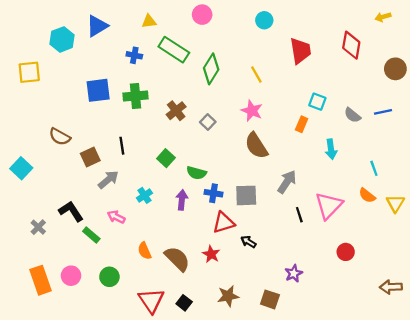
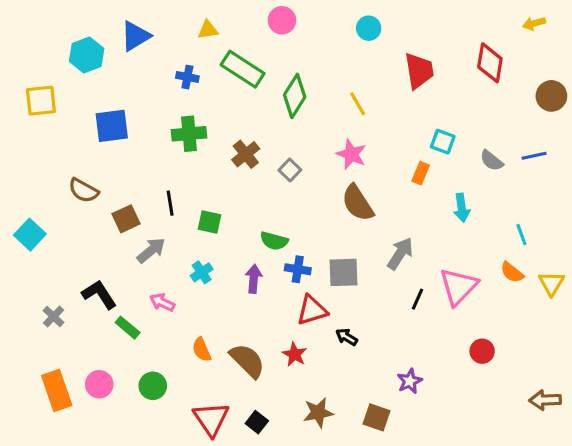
blue square: (98, 90) -> (112, 126), moved
green square: (166, 158) -> (210, 222), moved, turned -30
black line: (299, 215) -> (417, 299), turned 42

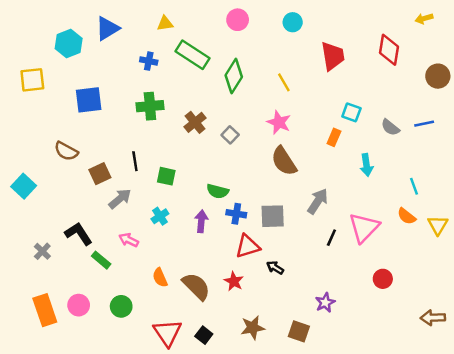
pink circle: (282, 20) -> (238, 20), moved

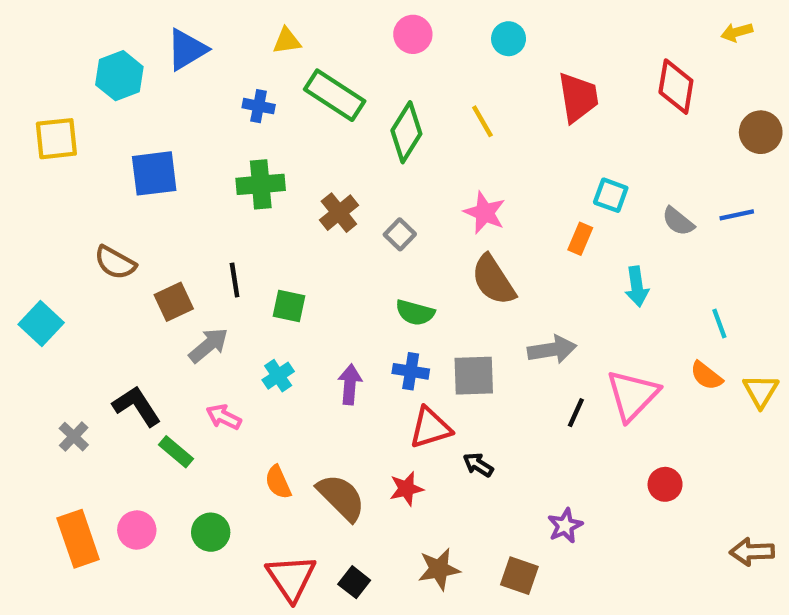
yellow line: (284, 82) -> (482, 121), moved
green semicircle: (218, 191) -> (415, 313), moved
gray arrow: (318, 201) -> (552, 350), turned 48
red star: (234, 281) -> (406, 489), turned 30

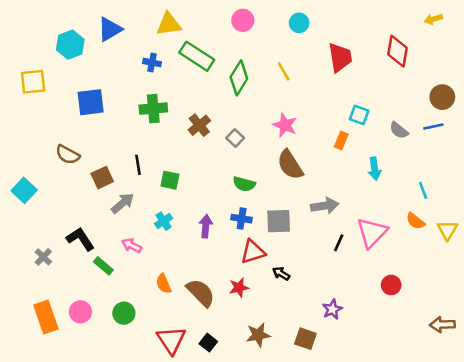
yellow triangle: (287, 41) -> (169, 24), size x1.5
brown circle: (761, 132) -> (442, 97), moved

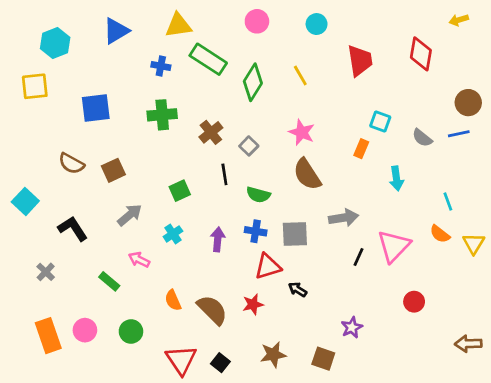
cyan hexagon: (70, 45) -> (55, 43), moved
black line: (138, 165) -> (224, 174), moved
brown square: (102, 178) -> (113, 170), moved
green square: (170, 180) -> (180, 191), turned -36
black L-shape: (80, 239) -> (73, 229), moved

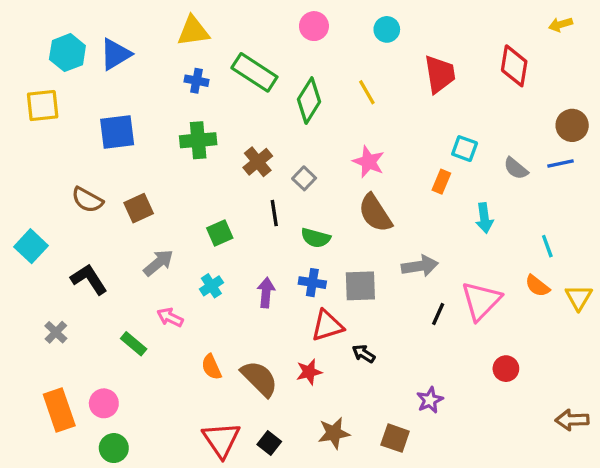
yellow triangle: (178, 25) -> (193, 31), moved
blue triangle: (116, 31) -> (115, 54), moved
green circle: (131, 331) -> (114, 448), moved

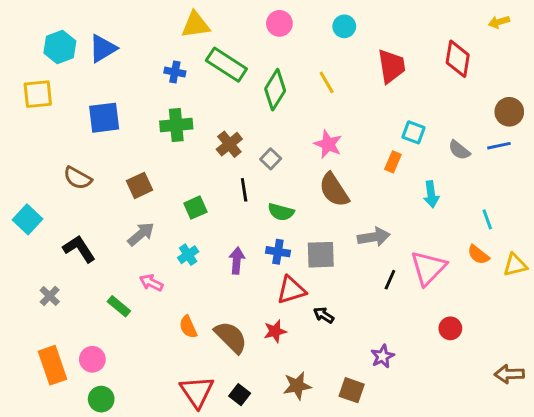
yellow triangle: (193, 31) -> (195, 25), moved
brown square: (139, 208) -> (139, 185), moved
yellow triangle: (579, 297) -> (515, 265), turned 45

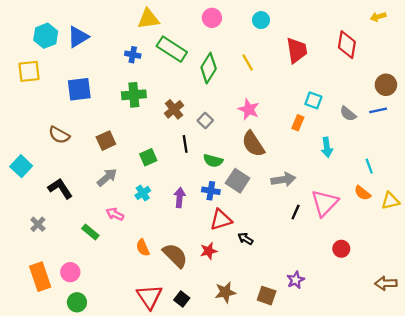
gray square: (321, 255) -> (238, 181), moved, turned 35
purple star: (383, 356) -> (296, 280), moved

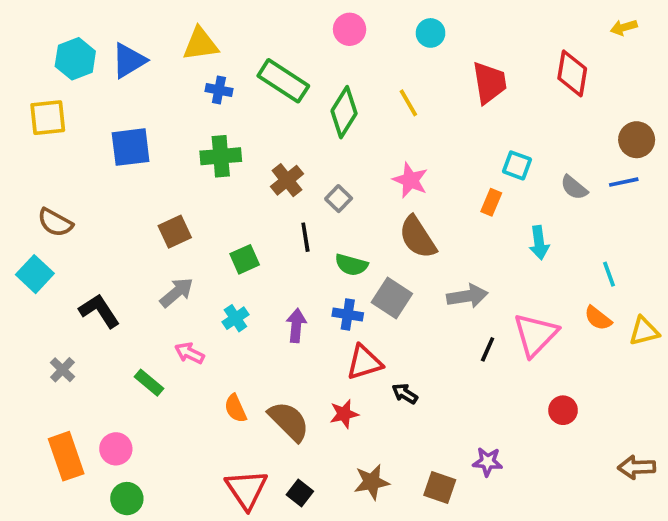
yellow triangle: (148, 19) -> (200, 44), moved
brown semicircle: (59, 135) -> (55, 222), moved
purple star: (296, 280) -> (488, 462), turned 30

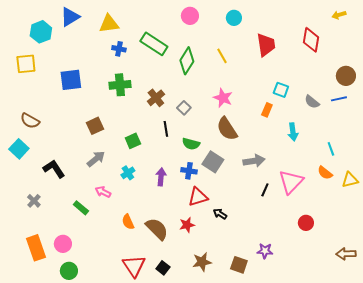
blue triangle: (129, 61) -> (70, 17), moved

